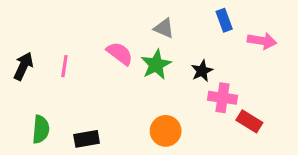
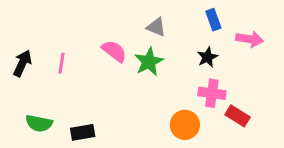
black star: (202, 71) -> (207, 57), moved
green semicircle: (41, 129) -> (39, 123), turned 96
orange circle: (166, 131) -> (185, 125), moved

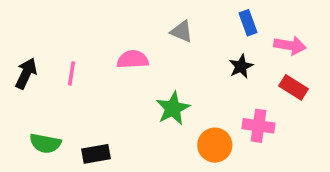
pink semicircle: (114, 51) -> (133, 59), turned -40
green star: (149, 62) -> (173, 108), moved
pink cross: (212, 93) -> (259, 126), moved
red rectangle: (238, 116) -> (293, 87), moved

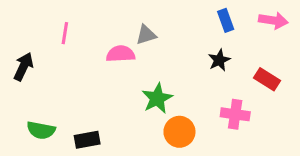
gray triangle: (182, 31) -> (146, 35), moved, turned -40
pink arrow: (290, 45) -> (273, 20), moved
pink line: (71, 73) -> (65, 33), moved
orange circle: (215, 145) -> (179, 132), moved

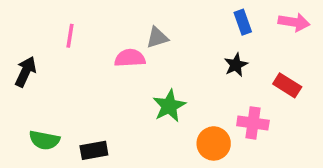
orange circle: (179, 132) -> (214, 143), moved

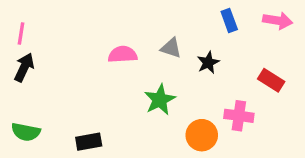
pink line: (70, 36) -> (21, 33), moved
gray triangle: (157, 37) -> (171, 48), moved, turned 35
black star: (236, 65) -> (208, 63), moved
green semicircle: (44, 140) -> (26, 132), moved

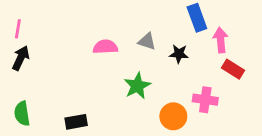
blue rectangle: (229, 21) -> (197, 18), size x1.4
pink arrow: (278, 21) -> (221, 40), moved, turned -105
black star: (208, 63) -> (179, 54), turned 30
green semicircle: (26, 132) -> (22, 114), turned 70

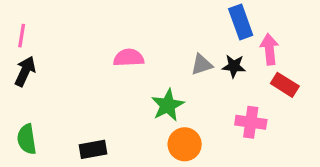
gray triangle: (147, 41) -> (202, 64), moved, turned -36
black star: (179, 54) -> (234, 66), moved
orange circle: (173, 116) -> (185, 144), moved

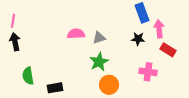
gray triangle: (202, 64) -> (99, 38), moved
black arrow: (25, 71) -> (15, 42), turned -36
green semicircle: (27, 139) -> (28, 76), moved

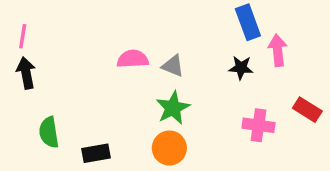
gray triangle: (99, 38) -> (173, 66), turned 40
red rectangle: (168, 50) -> (307, 110), moved
orange circle: (109, 85) -> (169, 148), moved

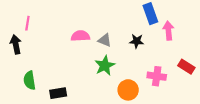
pink line: (23, 36) -> (27, 23), moved
black star: (241, 68) -> (137, 41), moved
orange circle: (169, 148) -> (128, 90), moved

